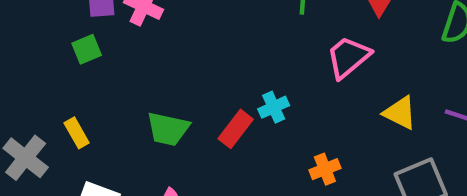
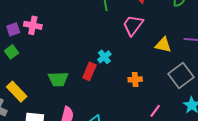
yellow rectangle: (77, 133) -> (17, 92), size x1.5
orange cross: (325, 169) -> (135, 79), turned 32

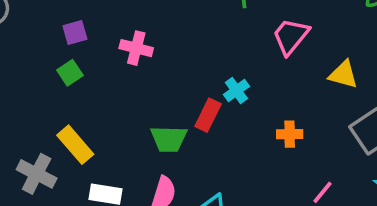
pink cross: (33, 25) -> (136, 48), moved
green trapezoid: (58, 79) -> (169, 139), moved

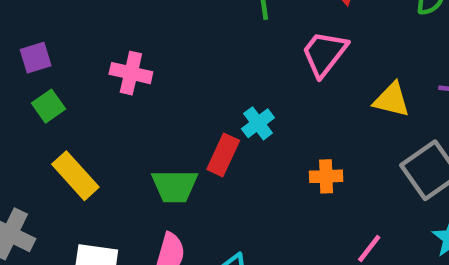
purple square: (75, 32) -> (36, 58), moved
yellow rectangle: (75, 145) -> (75, 176), moved

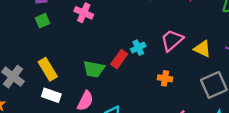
pink trapezoid: (324, 54) -> (172, 40), moved
yellow rectangle: (75, 176) -> (48, 69), moved

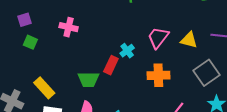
green square: (42, 21) -> (30, 42), turned -32
orange cross: (165, 78) -> (158, 75), size x1.5

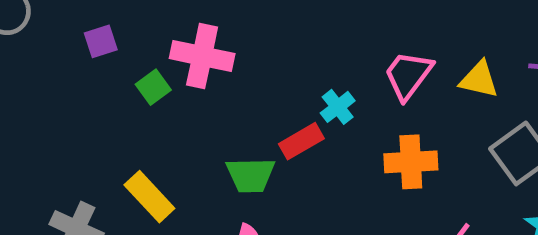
pink cross: (69, 27) -> (202, 56), size x1.4
green square: (30, 42) -> (153, 87), moved, turned 32
red rectangle: (111, 65) -> (301, 141), turned 36

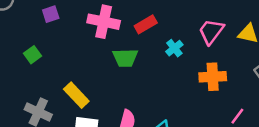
green square: (153, 87) -> (33, 55), moved
red rectangle: (301, 141) -> (146, 24), moved
green trapezoid: (251, 175) -> (125, 58), moved

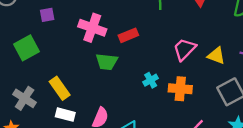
cyan cross: (174, 48) -> (151, 80), moved
green square: (33, 55) -> (26, 48), size x1.6

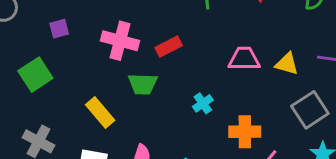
pink trapezoid: (184, 49) -> (244, 59), turned 50
yellow rectangle: (60, 88) -> (100, 113), moved
orange cross: (180, 89) -> (245, 132), moved

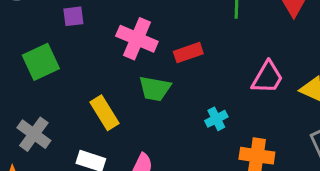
pink trapezoid: (244, 59) -> (267, 77), turned 112

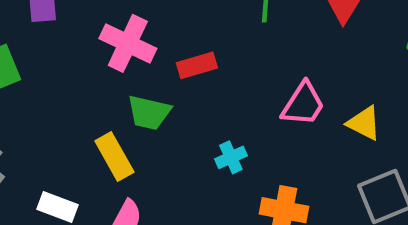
yellow rectangle: (104, 113) -> (114, 157), moved

